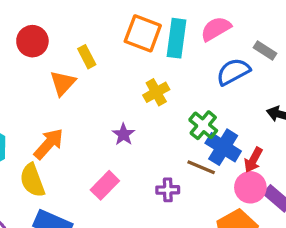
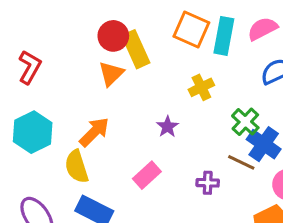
red circle: (32, 41) -> (113, 36), moved
yellow rectangle: (87, 57) -> (136, 49), size x1.6

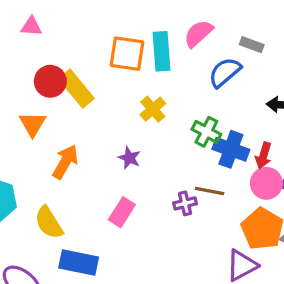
orange triangle: (111, 74) -> (32, 124), moved
orange arrow: (94, 132) -> (65, 162), moved
brown line: (241, 162) -> (210, 191), moved

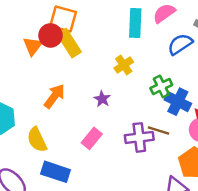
orange square: (127, 54) -> (63, 19), moved
orange triangle: (32, 124) -> (33, 46), moved
green cross: (206, 132) -> (161, 86), turned 30
purple cross: (185, 203) -> (139, 137), size x1.6

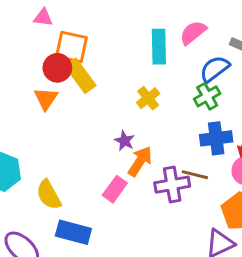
orange triangle: (33, 46) -> (46, 99), moved
green cross: (161, 86) -> (207, 96), moved
orange arrow: (54, 96) -> (140, 161), moved
blue cross: (178, 102) -> (216, 138), turned -30

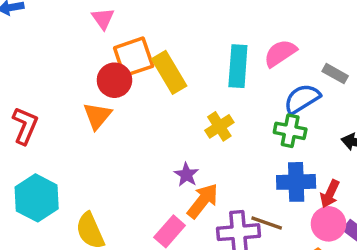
pink triangle: (43, 17) -> (103, 19), turned 42
orange square: (71, 47) -> (134, 57), turned -36
yellow rectangle: (80, 76) -> (169, 72), moved
green cross: (207, 96) -> (290, 131), turned 35

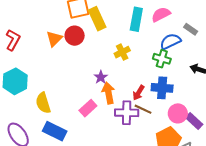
red circle: (114, 80) -> (75, 36), moved
red arrow: (330, 194) -> (139, 93), moved
orange arrow: (203, 201) -> (108, 93), turned -55

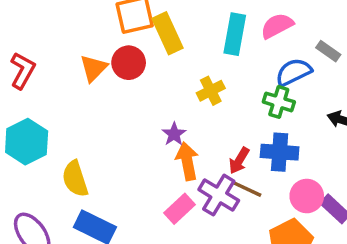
pink rectangle: (88, 108) -> (179, 209), moved
purple cross: (127, 113) -> (219, 195), turned 30

